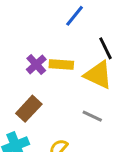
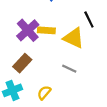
black line: (105, 48) -> (89, 19), moved
purple cross: (36, 64) -> (28, 30), size x1.5

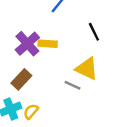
yellow triangle: (74, 38) -> (87, 69), moved
yellow semicircle: (44, 93) -> (31, 111), moved

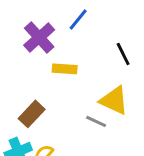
purple cross: (27, 44) -> (39, 37), moved

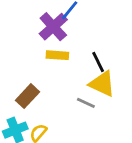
purple cross: (39, 37) -> (53, 27), moved
black line: (123, 54) -> (98, 62), moved

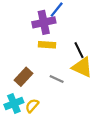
purple cross: (53, 27) -> (44, 22), turned 30
gray line: (86, 103) -> (57, 79), moved

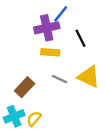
black line: (79, 50) -> (81, 38), moved
gray line: (57, 79) -> (60, 79), moved

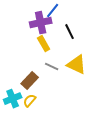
yellow rectangle: (50, 52) -> (44, 44), turned 56
brown rectangle: (25, 87) -> (30, 81), moved

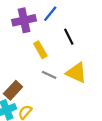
purple cross: (41, 23) -> (24, 20), moved
brown rectangle: (30, 81) -> (13, 90), moved

